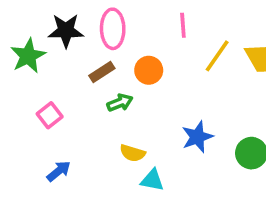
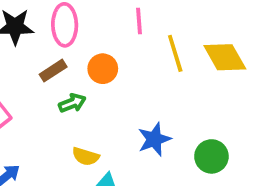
yellow line: (217, 56) -> (175, 53), turned -52

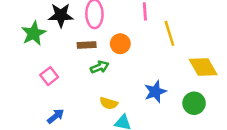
yellow diamond: (225, 57) -> (203, 67), moved
brown rectangle: (53, 71) -> (87, 45), turned 30

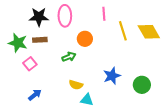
green star: (34, 33) -> (18, 43), moved, turned -30
brown rectangle: (87, 45) -> (40, 40), moved
yellow diamond: (203, 67) -> (149, 32), moved

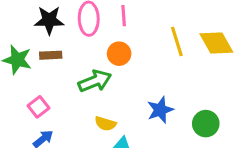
pink line: (104, 14) -> (124, 16), moved
green arrow: (69, 57) -> (95, 81), size x1.5
pink square: (30, 64) -> (39, 107), moved

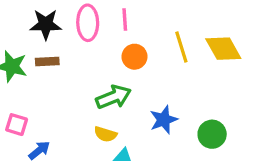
orange circle: (119, 54) -> (135, 57), moved
green arrow: (95, 81) -> (114, 97), moved
pink square: (39, 107) -> (17, 125), moved, turned -35

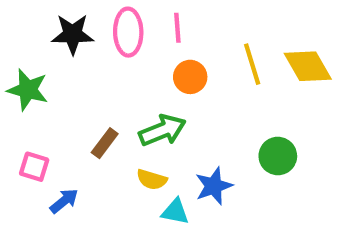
brown rectangle: (47, 62) -> (105, 143), moved, turned -50
blue star: (164, 120) -> (214, 186), moved
green circle: (212, 134) -> (278, 156), moved

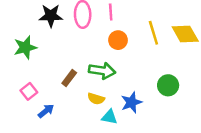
green star: (28, 90) -> (25, 47), turned -30
green arrow: (162, 130) -> (102, 71), turned 30
pink square: (34, 167) -> (29, 91), turned 35

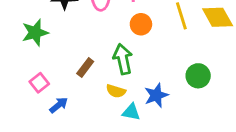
green arrow: (102, 71) -> (123, 59), turned -110

